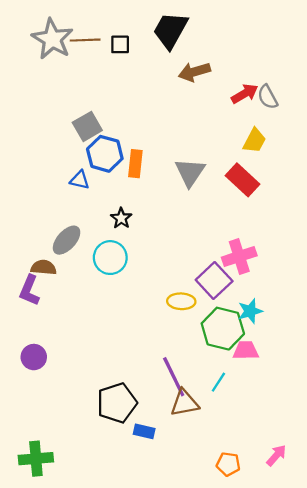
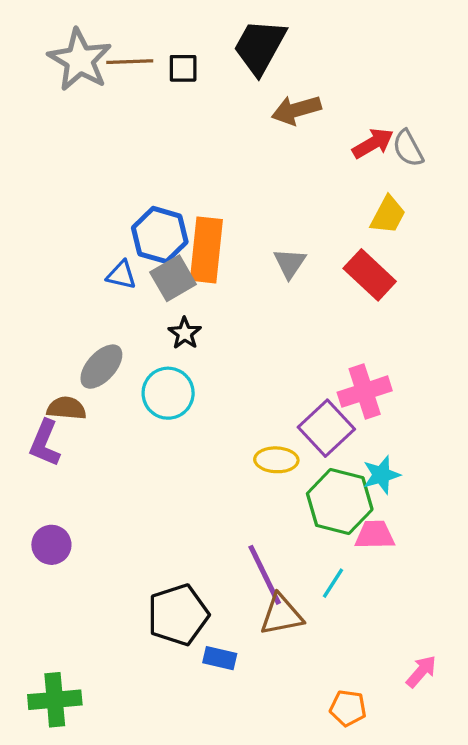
gray square: (87, 126) -> (173, 278), moved
orange rectangle: (135, 164) -> (206, 250), size x1.5
gray triangle: (190, 172) -> (290, 263), size x0.7
pink arrow: (276, 455) -> (421, 671), moved

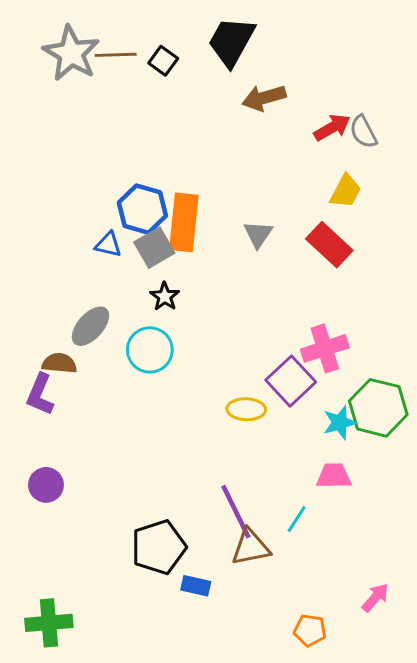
black square: (183, 68) -> (163, 61), turned 36
green hexagon: (340, 501) -> (378, 408), moved

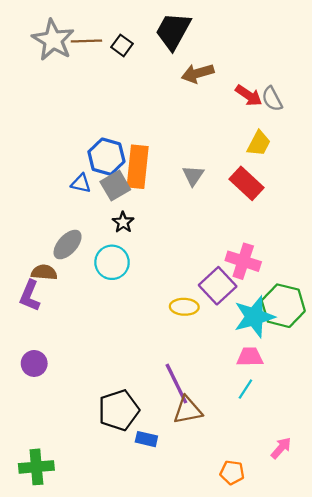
red arrow: (332, 127) -> (249, 96), turned 64
pink cross: (325, 348) -> (243, 261), turned 36
cyan star: (340, 423) -> (254, 317), size x1.6
cyan line: (297, 519) -> (245, 389), moved

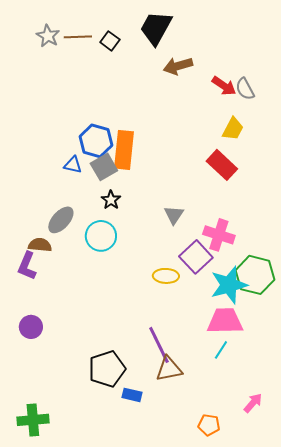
gray star: (53, 40) -> (48, 36), size x0.6
gray triangle: (193, 176) -> (174, 215), moved
pink trapezoid: (250, 357) -> (225, 321), size x1.5

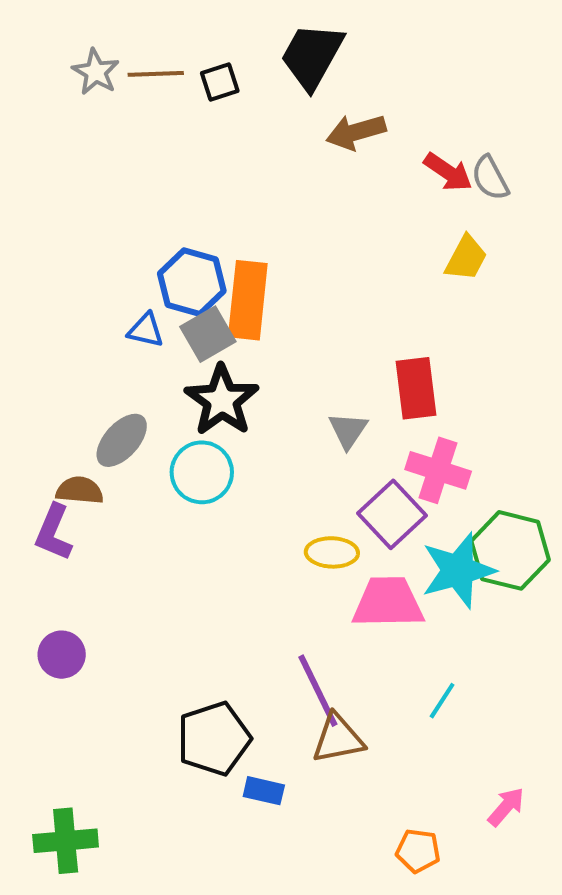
black square: (110, 41) -> (220, 82), turned 36
red rectangle: (222, 165) -> (416, 388), moved, turned 40
black star: (111, 200) -> (222, 400), size x1.8
pink trapezoid: (225, 321) -> (388, 603), moved

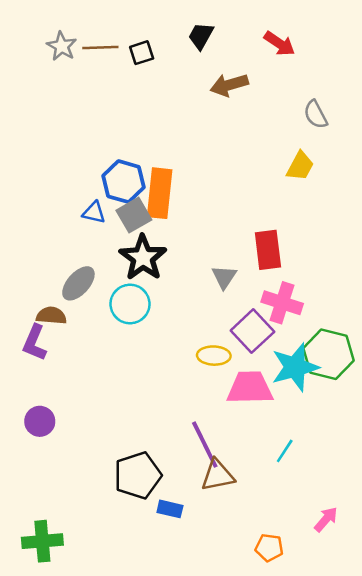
black trapezoid: (312, 56) -> (201, 36), size x0.6
red arrow: (448, 172) -> (280, 44), moved

